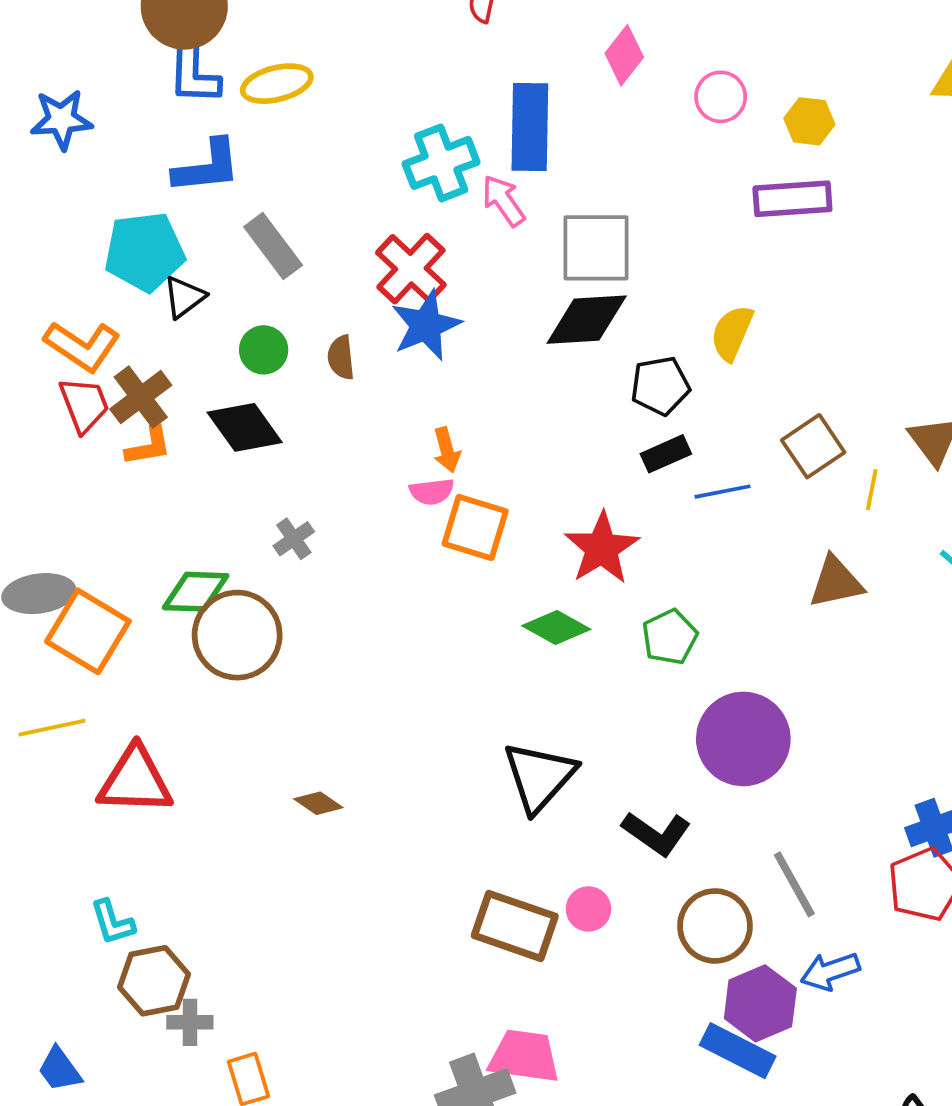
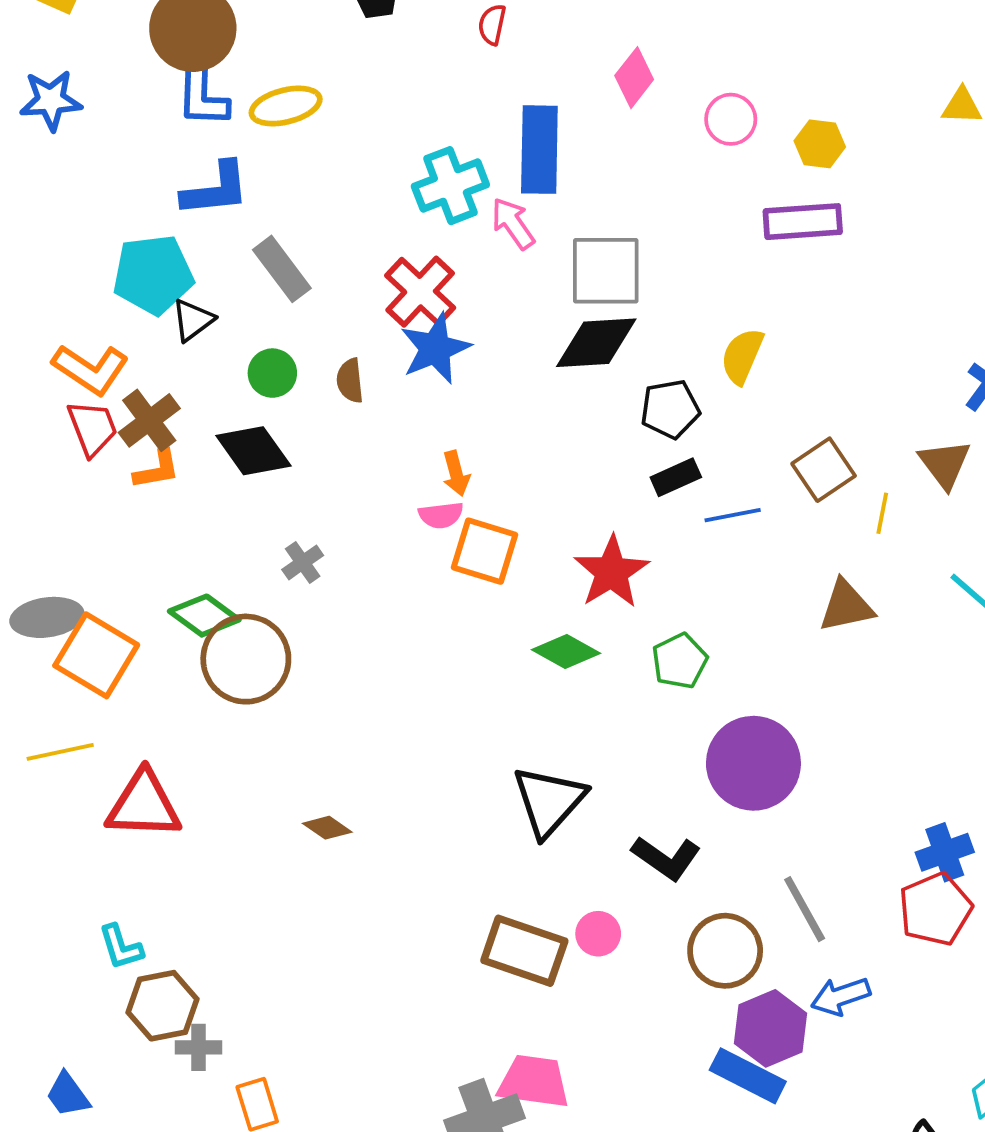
blue star: (61, 119) -> (51, 100), moved
green diamond: (196, 592) -> (204, 616), turned 34

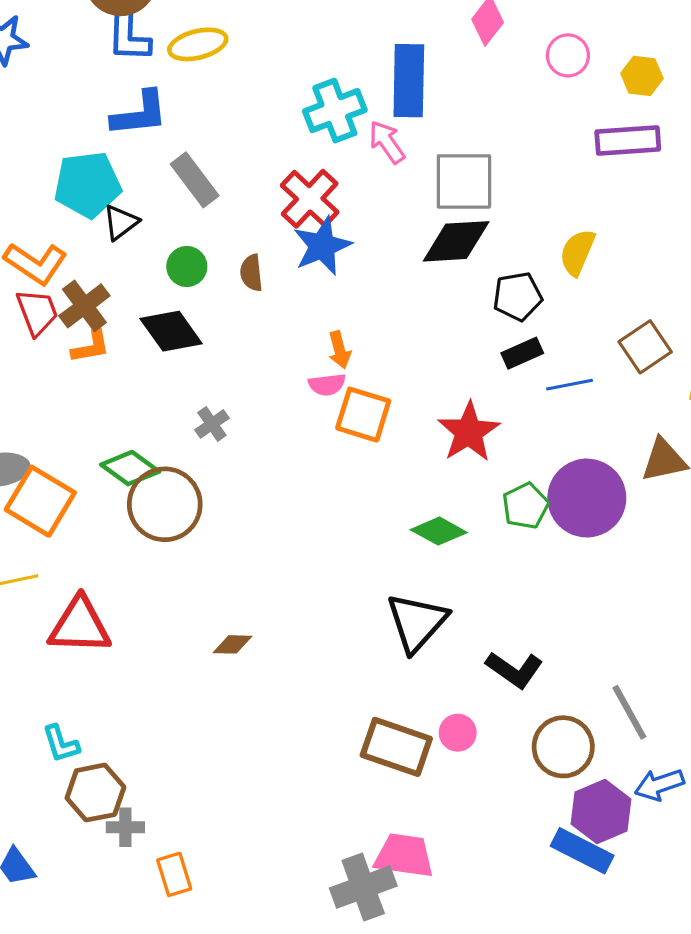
green diamond: (566, 651) -> (439, 531), moved
purple circle: (753, 763) -> (587, 498), moved
brown diamond: (327, 828) -> (232, 644), turned -33

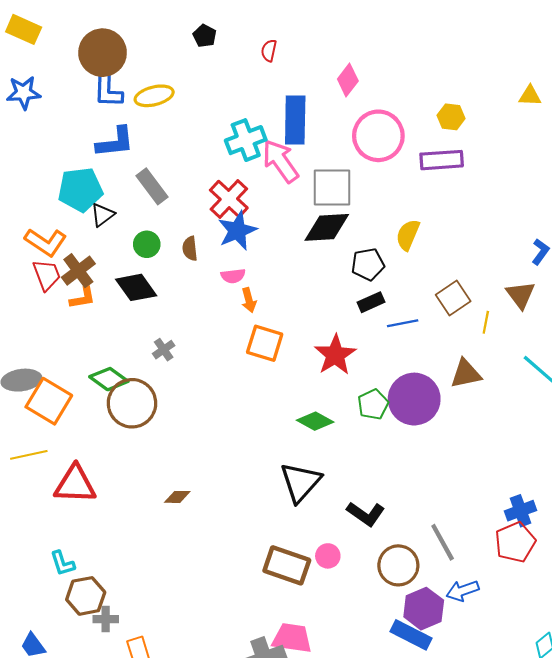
pink circle: (568, 55) -> (378, 136), moved, size x1.8
pink arrow: (387, 142) -> (280, 161), size x1.5
pink semicircle: (327, 385) -> (233, 276), moved

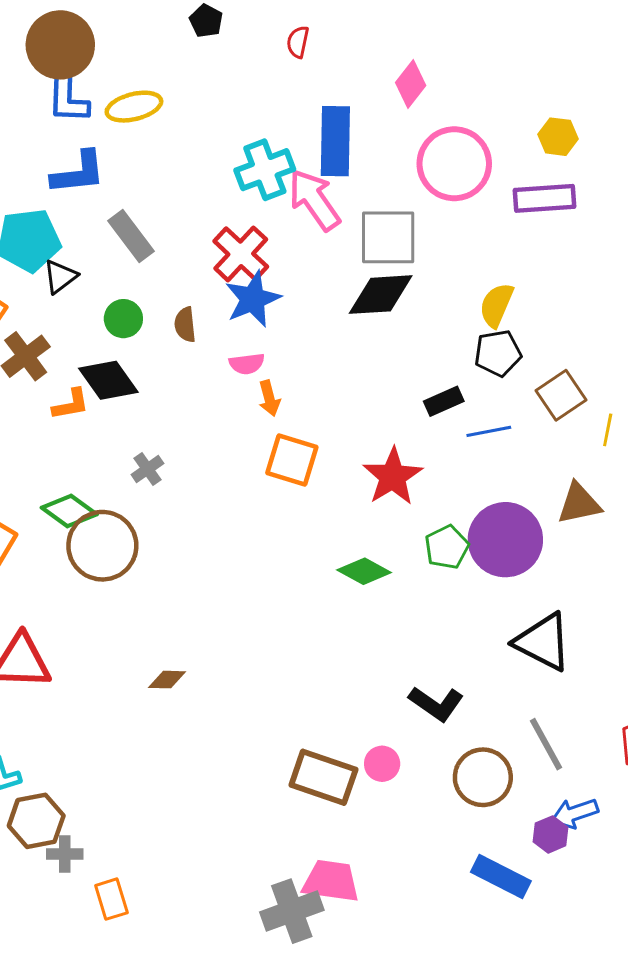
black pentagon: (368, 264) -> (498, 353), moved
orange L-shape: (83, 298) -> (71, 404), moved
black triangle: (300, 482) -> (543, 642), moved, turned -45
purple hexagon: (424, 609) -> (551, 834), moved, size x0.6

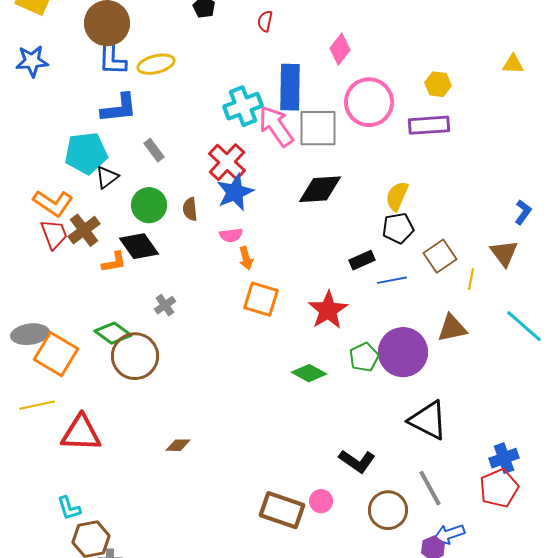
gray rectangle: (131, 236) -> (154, 150), size x0.7
gray square: (388, 237) -> (318, 128), moved
green circle: (123, 319) -> (149, 205), size x1.4

